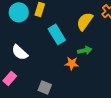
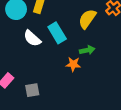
white semicircle: (20, 52) -> (32, 38), moved
gray square: (45, 87) -> (32, 90), moved, turned -32

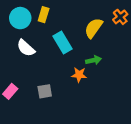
white semicircle: (32, 38) -> (26, 48), moved
gray square: (32, 90) -> (45, 91), moved

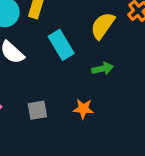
orange star: (79, 75) -> (83, 109), moved

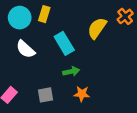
green arrow: (103, 69) -> (71, 71), moved

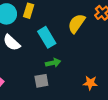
orange star: (82, 94) -> (90, 83), moved
gray square: (45, 95) -> (41, 81), moved

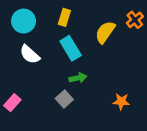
yellow rectangle: (29, 11) -> (64, 17), moved
gray square: (41, 81) -> (64, 99), turned -32

